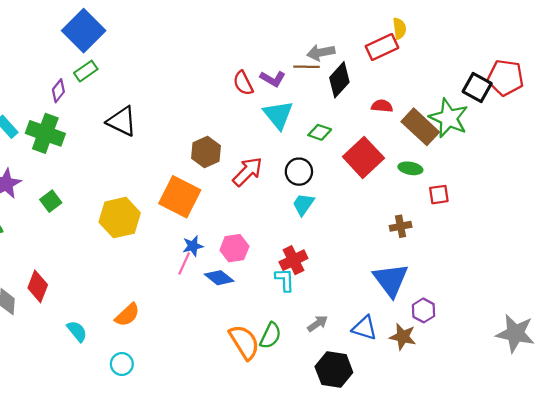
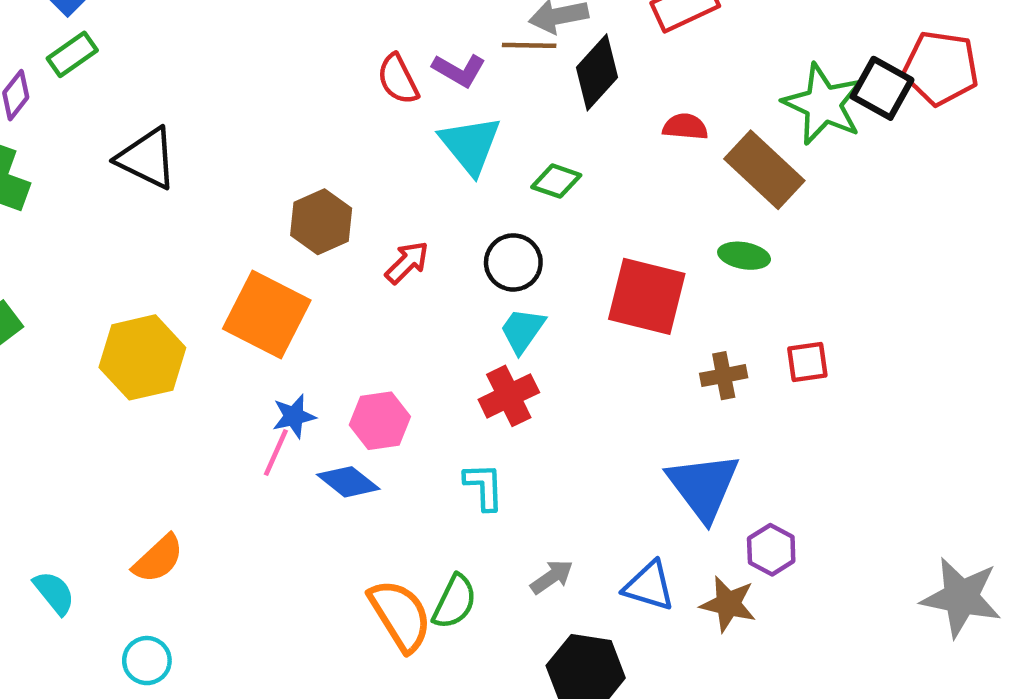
green star: (449, 118) -> (823, 104), moved
red square: (363, 157) -> (647, 296), moved, turned -33
red arrow: (248, 172) -> (407, 262), size x0.7
red square: (439, 195) -> (807, 362), moved
red cross: (293, 260) -> (509, 396), moved

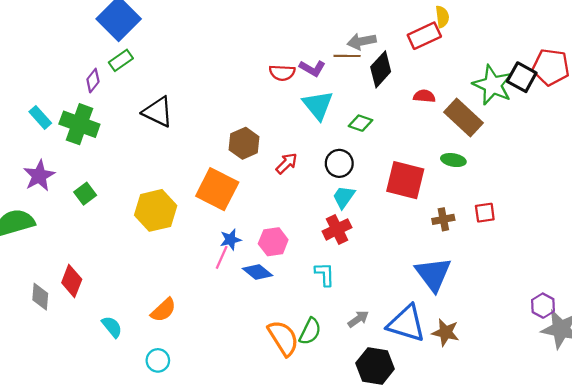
red semicircle: (398, 79) -> (282, 73), turned -60
purple hexagon: (771, 550) -> (543, 306), moved
blue triangle: (649, 586) -> (406, 323), size x1.5

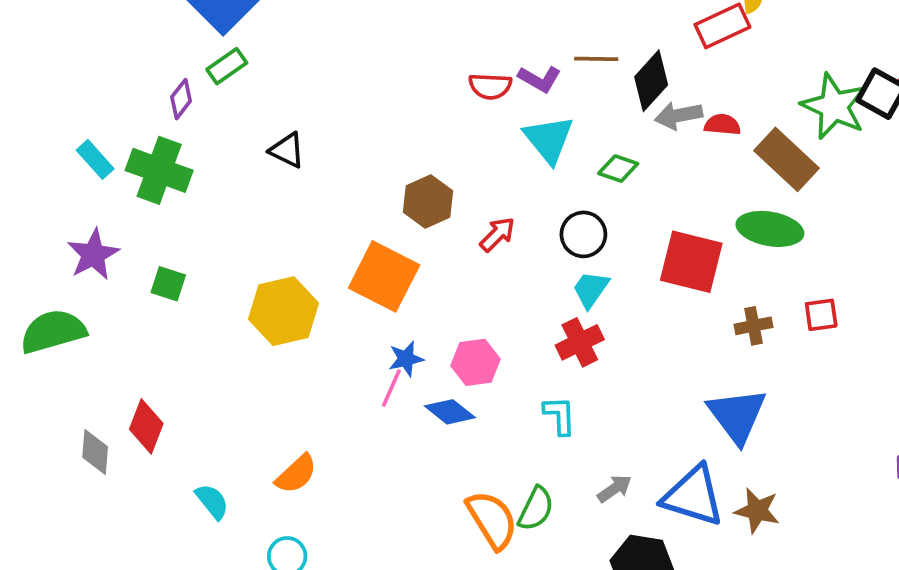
gray arrow: (362, 41) -> (679, 116), moved
black triangle: (158, 112) -> (287, 150), size x0.7
green ellipse: (453, 160) -> (770, 229), size x1.6
green square: (85, 194) -> (168, 284), turned -35

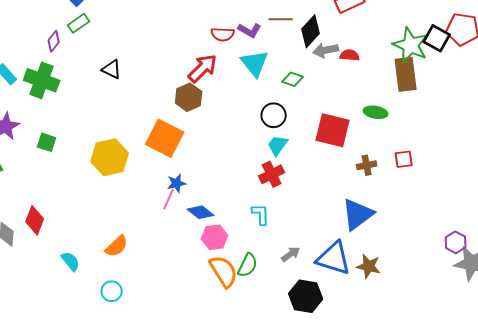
brown rectangle: (786, 159) -> (406, 74), moved, turned 40
green ellipse: (770, 229) -> (376, 112), size x0.7
red arrow: (497, 234) -> (203, 68), moved, size x1.5
pink hexagon: (476, 362) -> (215, 237), moved
blue triangle: (737, 415) -> (358, 214), turned 30

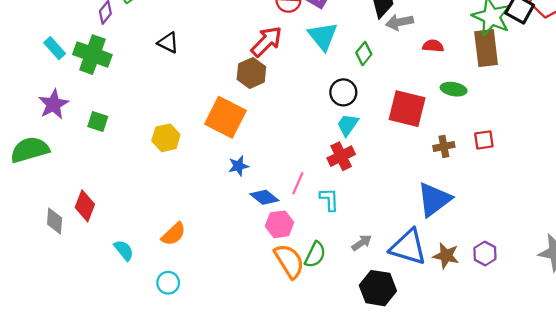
red semicircle: (350, 55) -> (433, 46), moved
green diamond: (293, 79) -> (364, 53), turned -70
yellow hexagon: (110, 157) -> (166, 138), size x0.7
pink line: (169, 199) -> (298, 183), moved
purple hexagon: (456, 242) -> (485, 254), moved

